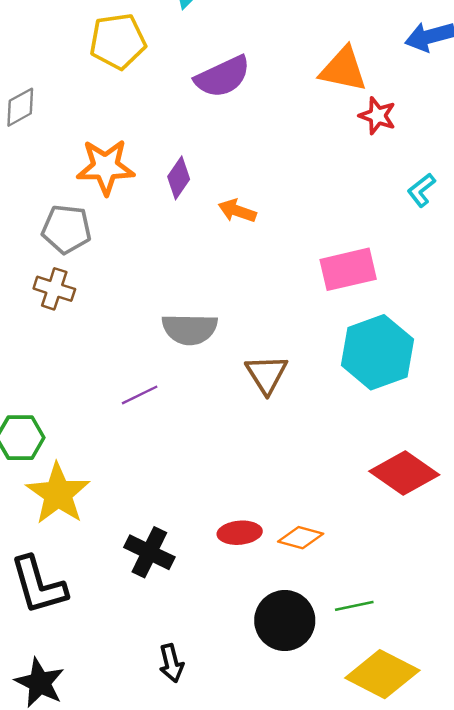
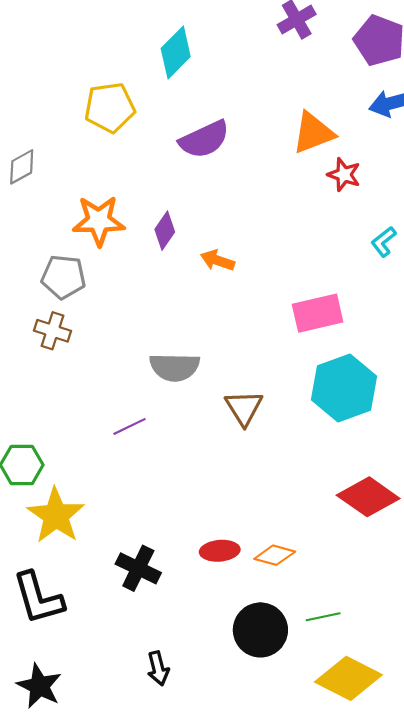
orange triangle: (343, 69) -> (313, 133), turned -33

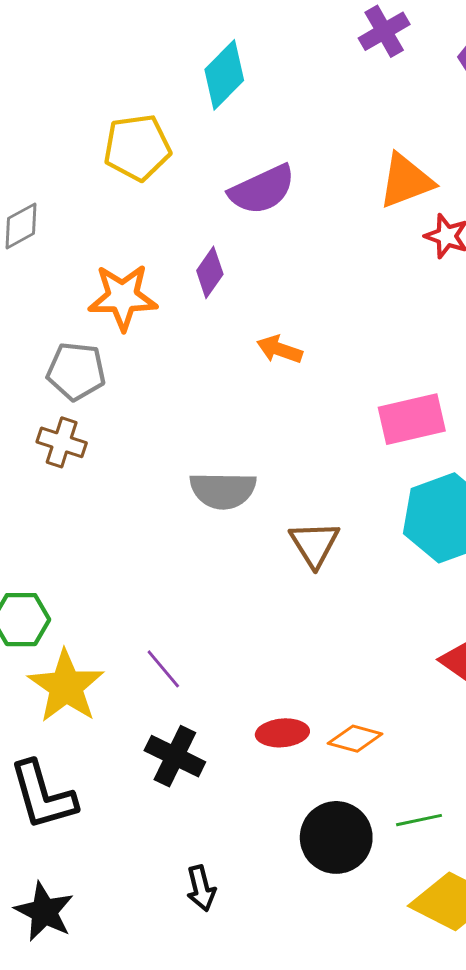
purple diamond: (165, 231) -> (210, 272), moved
purple line: (130, 426) -> (163, 669), moved, turned 76

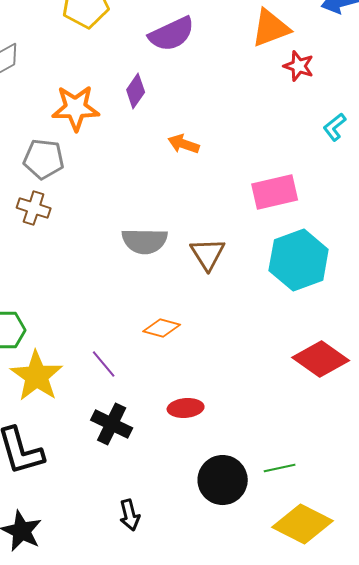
brown triangle: (314, 544) -> (208, 254), moved
orange diamond: (355, 739) -> (162, 328), moved

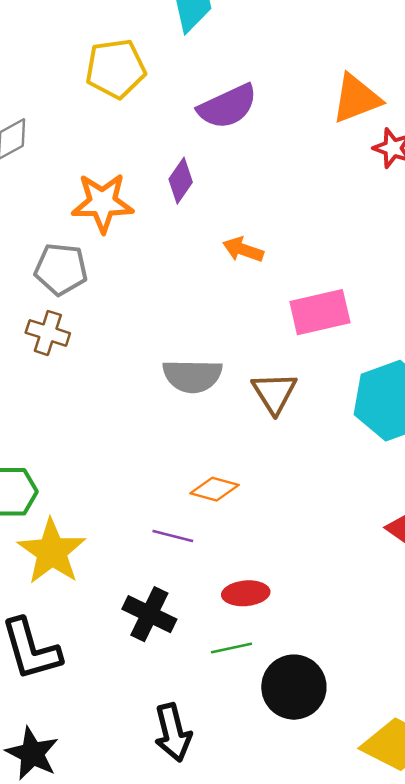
pink rectangle: (275, 192) -> (320, 312), moved
purple line: (104, 364) -> (173, 536), moved, turned -36
green line: (280, 468) -> (231, 648), moved
black arrow: (130, 515) -> (173, 733), size x1.4

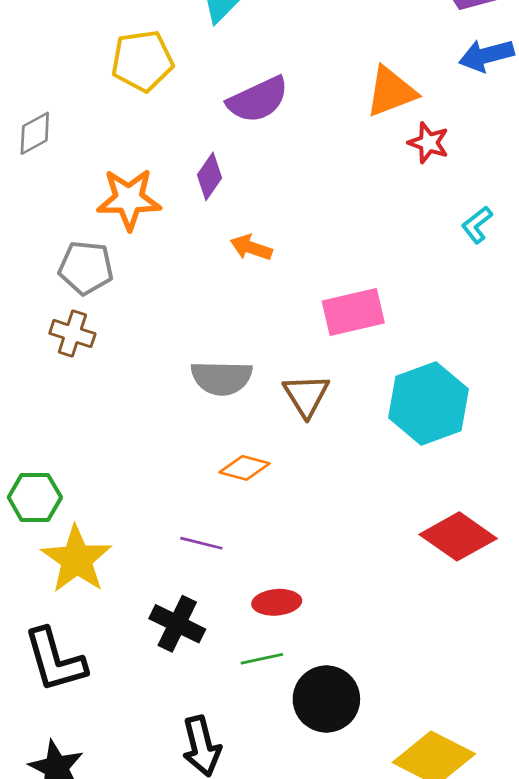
orange arrow: (243, 250) -> (251, 248), moved
orange diamond: (214, 489) -> (244, 468), moved

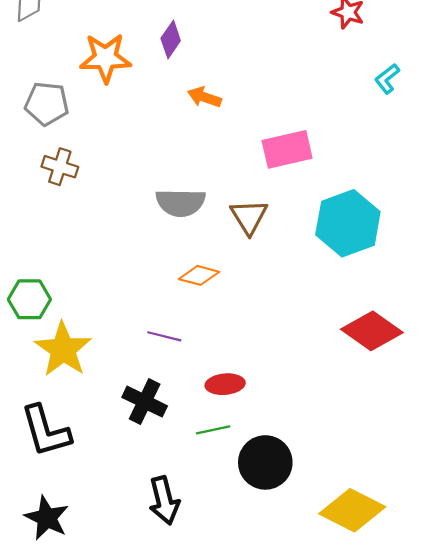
gray pentagon: (86, 268) -> (47, 104), moved

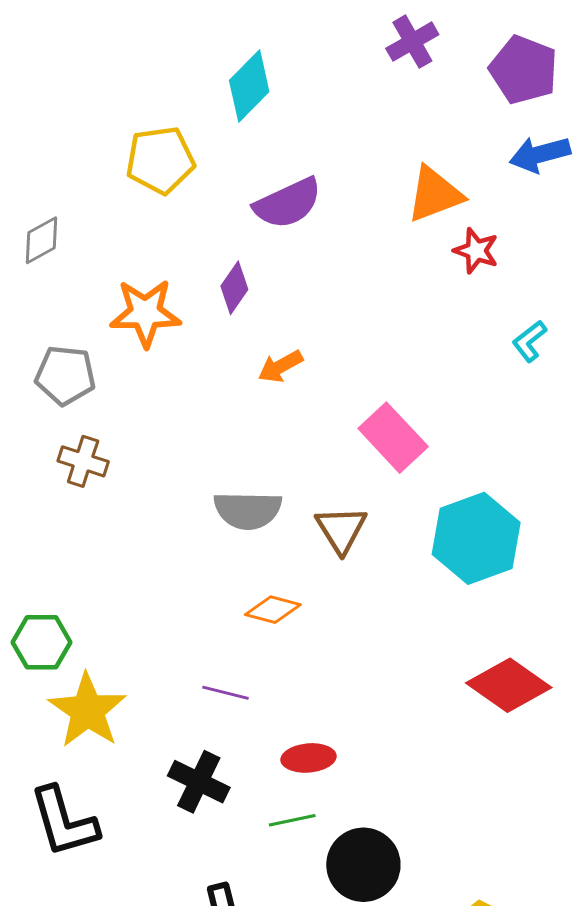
orange arrow: (204, 97) -> (280, 366), turned -48
pink rectangle: (287, 149) -> (393, 438), turned 60

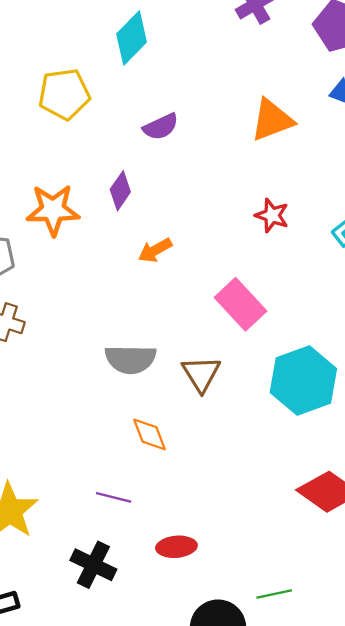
purple semicircle: (288, 203) -> (161, 127), size x0.7
red star: (476, 251) -> (272, 215), moved
orange diamond: (273, 610) -> (150, 434), turned 54
green line: (292, 820) -> (274, 594), moved

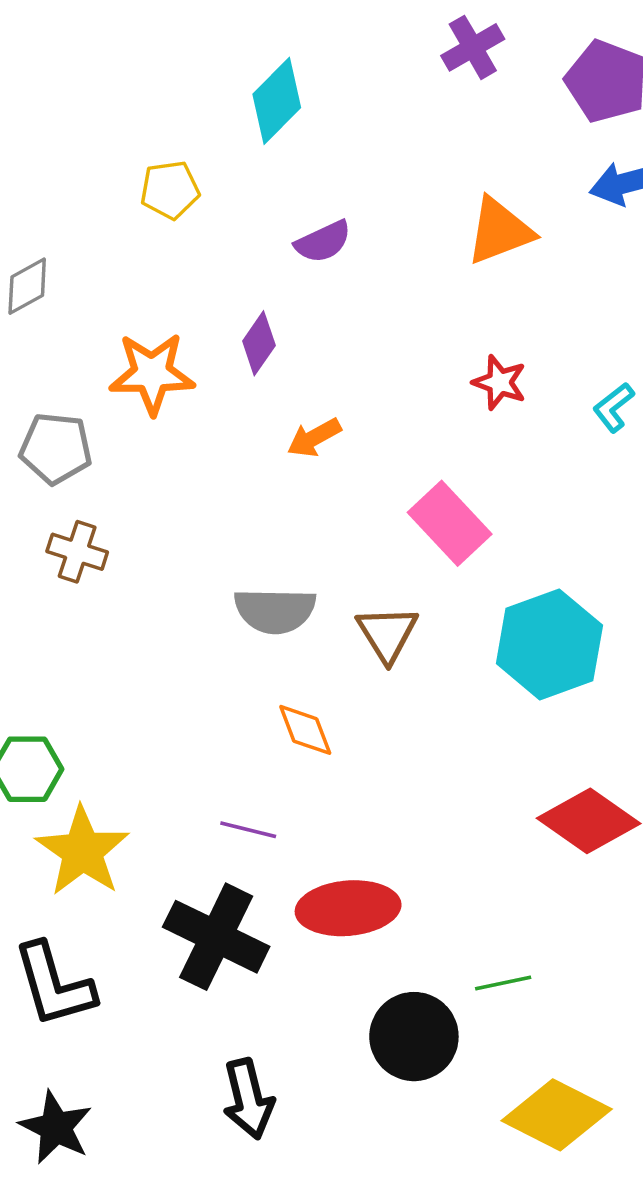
yellow pentagon: (64, 94) -> (170, 190), size x0.7
red ellipse: (176, 547) -> (348, 908), size x1.6
black cross: (93, 565) -> (216, 937), size x1.4

